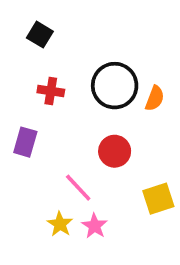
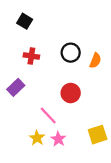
black circle: (115, 86) -> (71, 53), size x0.7
purple rectangle: (25, 142) -> (16, 87), turned 30
yellow square: (158, 199) -> (98, 135), moved

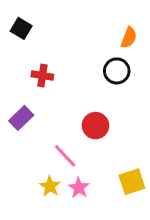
black square: (25, 21) -> (21, 28), moved
black circle: (71, 53) -> (117, 71), moved
orange semicircle: (95, 60) -> (129, 38), moved

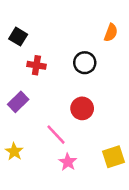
black square: (21, 28) -> (18, 37), moved
black circle: (117, 71) -> (85, 63), moved
yellow star: (50, 186) -> (14, 151), moved

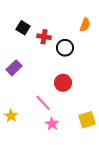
black square: (18, 37) -> (23, 28), moved
red cross: (36, 65) -> (44, 37), moved
purple rectangle: (18, 102) -> (14, 68), moved

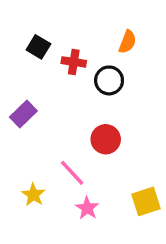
orange semicircle: (85, 25) -> (128, 42), moved
yellow star: (11, 116) -> (33, 195), moved

